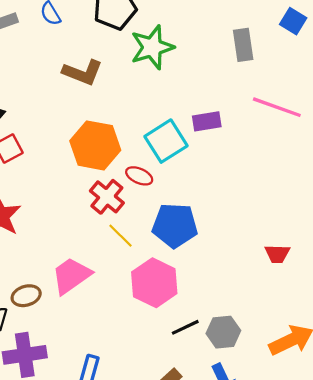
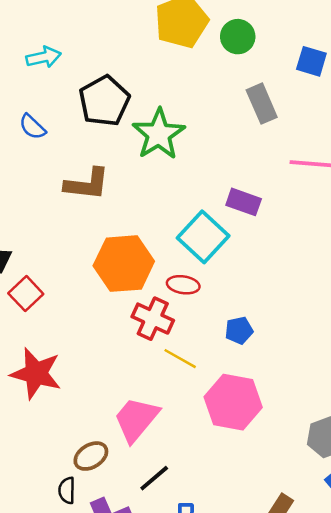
purple rectangle: (207, 121) -> (244, 202), turned 44
blue pentagon: (175, 225) -> (239, 330), size x0.5
black line: (185, 327) -> (154, 478), moved

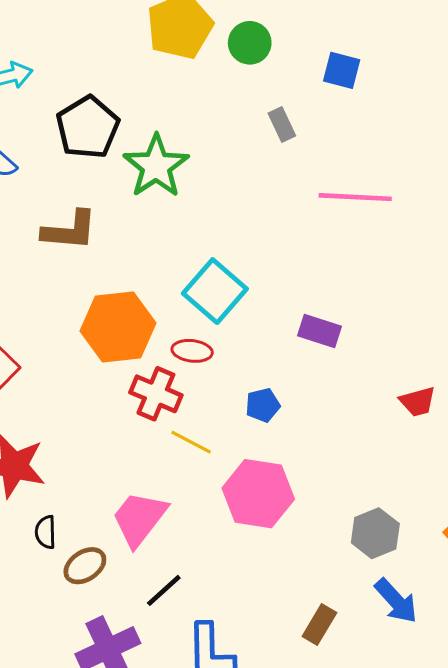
gray rectangle: (262, 104) -> (282, 124), size x0.7
purple rectangle: (244, 202) -> (319, 331), moved
black semicircle: (67, 490) -> (46, 532), moved

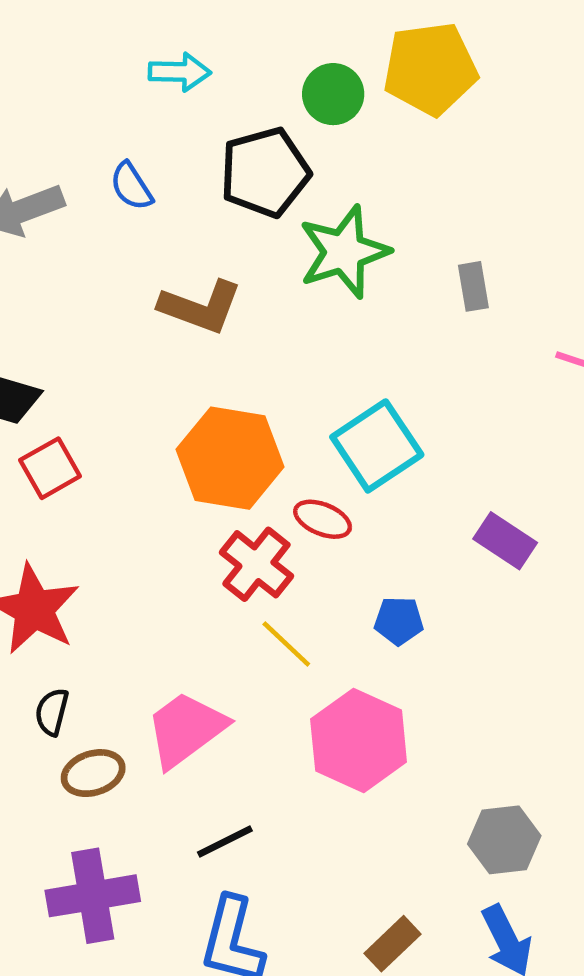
green circle: (250, 43) -> (333, 94), moved
gray rectangle: (282, 124) -> (473, 286), moved
black line: (164, 590) -> (225, 842), moved

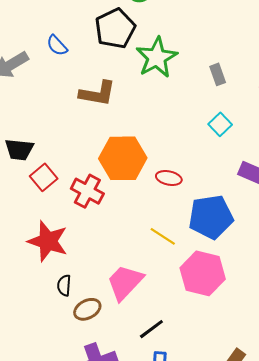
gray rectangle: (473, 286) -> (218, 74), moved
cyan square: (377, 446) -> (220, 124), moved, size x0.6
red cross: (256, 564) -> (87, 191), moved
blue pentagon: (399, 621) -> (211, 217), size x2.0

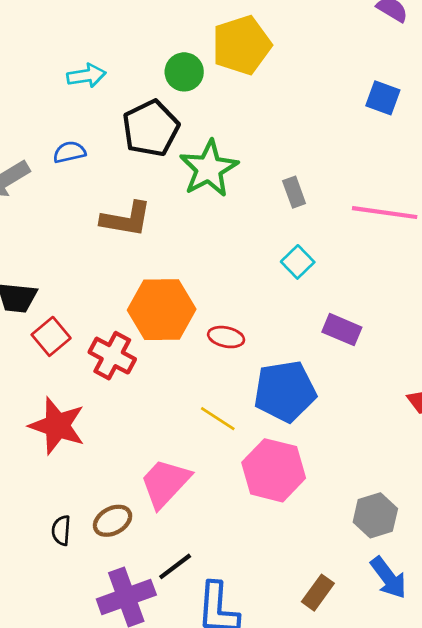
blue semicircle: (57, 45) -> (69, 152), turned 120
black semicircle: (64, 285) -> (61, 530), moved
black line: (151, 329) -> (175, 566), moved

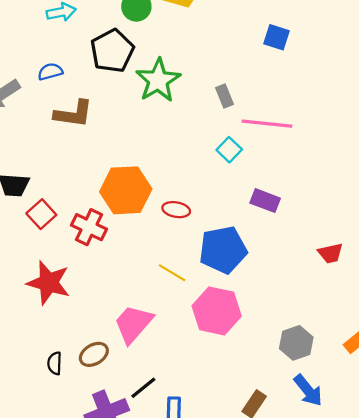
blue square: (383, 98) -> (277, 37), moved
pink line: (385, 213) -> (267, 124), moved
brown L-shape: (126, 219) -> (73, 114), moved

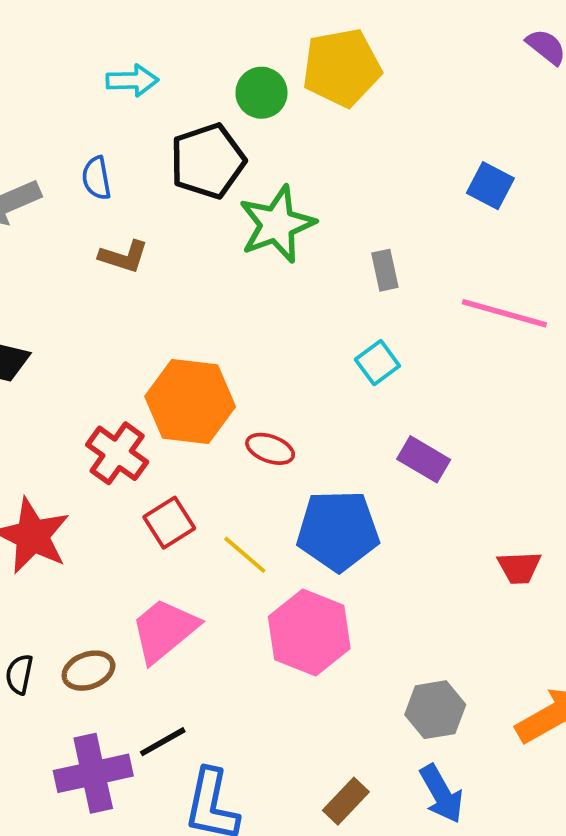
blue semicircle: (50, 72) -> (96, 178), turned -95
brown L-shape: (73, 114) -> (124, 257), size x0.7
pink line: (267, 124) -> (504, 313), moved
red square: (41, 214) -> (169, 523), moved

